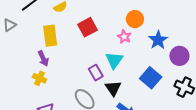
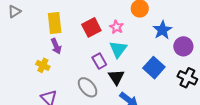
red square: (88, 27) -> (91, 27), moved
pink star: (124, 37) -> (116, 27), moved
purple arrow: (43, 58) -> (56, 46), moved

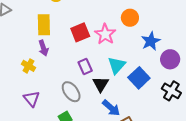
pink star: (116, 27) -> (105, 34), size x1.5
cyan triangle: (118, 49) -> (117, 65), moved

